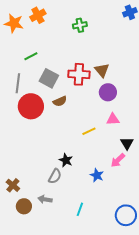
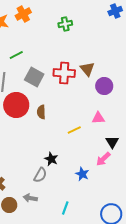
purple circle: (108, 92) -> (104, 86), moved
brown semicircle: (60, 101) -> (41, 112), moved, turned 112

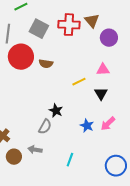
brown semicircle: (41, 112) -> (46, 64), turned -80
black triangle: (112, 142) -> (101, 94), moved
pink arrow: (103, 159) -> (108, 124), moved

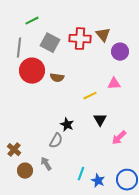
black triangle: (101, 94) -> (100, 120), moved
blue star: (87, 126) -> (98, 181), moved
gray arrow: (35, 150) -> (46, 164), turned 48

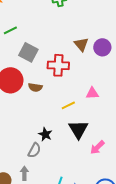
red cross: (80, 39) -> (58, 65), moved
purple circle: (120, 52) -> (102, 47), moved
black triangle: (100, 120) -> (78, 129), size x1.5
gray arrow: (46, 164) -> (24, 173), turned 32

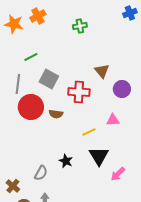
purple circle: (102, 47) -> (122, 89), moved
gray semicircle: (34, 150) -> (41, 173), moved

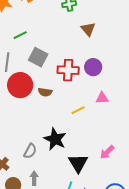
brown triangle: (102, 71) -> (88, 29), moved
purple circle: (122, 89) -> (93, 67), moved
black triangle: (99, 156) -> (78, 163), moved
black star: (66, 161) -> (55, 139), size x1.6

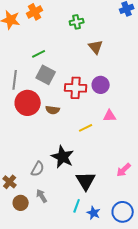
green line: (20, 35) -> (39, 54), moved
pink arrow: (107, 152) -> (124, 170), moved
gray arrow: (34, 178) -> (42, 196), turned -32

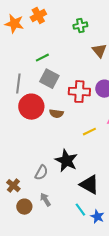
black triangle: (86, 181) -> (89, 185), turned -30
cyan line: (77, 206) -> (80, 210), turned -56

